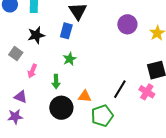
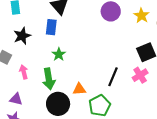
pink arrow: (32, 71) -> (24, 72), turned 152
green arrow: (56, 82) -> (49, 79), size x1.5
pink cross: (147, 92) -> (140, 75), turned 35

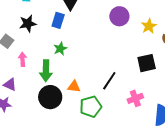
pink cross: (140, 75) -> (135, 98), moved

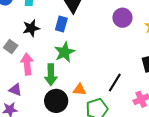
green star: (60, 49) -> (64, 52), size x1.5
pink arrow: (23, 59) -> (27, 64), size x1.5

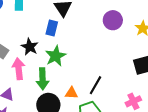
black star: (31, 28) -> (30, 47), moved, turned -30
black line: (115, 83) -> (95, 85), moved

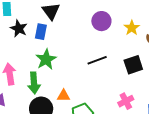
black star: (30, 47) -> (19, 29), moved
black line: (95, 85) -> (97, 60), moved, turned 42

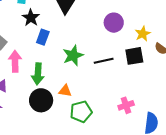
blue rectangle: (41, 32) -> (43, 37), moved
green star: (46, 59) -> (73, 55), moved
black square: (133, 65) -> (134, 56), moved

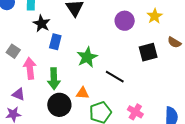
yellow star: (143, 34) -> (155, 16), moved
black line: (104, 61) -> (115, 77), moved, turned 48
pink cross: (126, 105) -> (135, 112), moved, turned -35

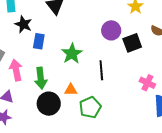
purple circle: (125, 21) -> (111, 30), moved
black line: (115, 77) -> (101, 70), turned 60
pink cross: (135, 112) -> (147, 83), moved

